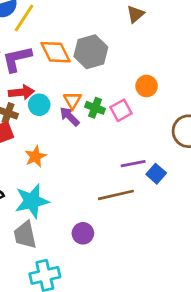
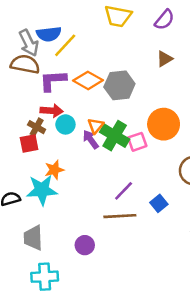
orange diamond: (56, 52) -> (88, 80), turned -44
orange circle: (147, 86) -> (164, 124), size x1.6
green cross: (95, 108) -> (115, 136), size x1.6
purple line: (133, 164) -> (124, 191), moved, turned -45
cyan star: (32, 201) -> (42, 190), moved

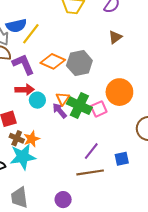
purple L-shape: (53, 81) -> (23, 64), turned 75
brown cross: (37, 127) -> (17, 138), moved
blue square: (159, 203) -> (122, 159), turned 32

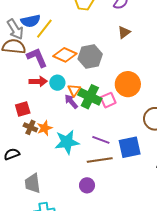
cyan circle: (37, 100) -> (57, 83), moved
purple line: (91, 151) -> (101, 140), turned 72
cyan star: (23, 157) -> (67, 142), moved
blue square: (122, 159) -> (130, 147), size x1.6
purple circle: (63, 200) -> (87, 185), moved

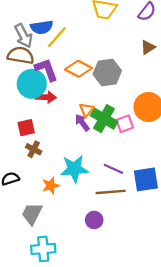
cyan circle: (57, 83) -> (32, 84), moved, size x1.6
orange star: (45, 128) -> (51, 186), moved
gray trapezoid: (33, 183) -> (32, 214), turned 30

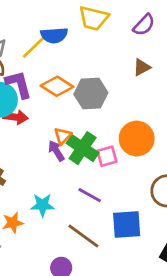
blue semicircle: (42, 27) -> (54, 35), moved
cyan star: (74, 169) -> (42, 205), size x0.7
purple line: (113, 169) -> (90, 195), moved
brown line: (111, 192) -> (83, 236), turned 36

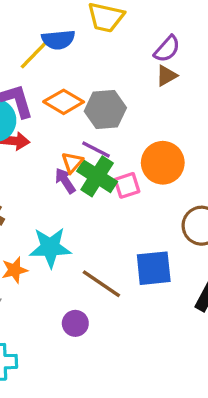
purple semicircle: (144, 25) -> (167, 49), moved
purple line: (90, 195) -> (96, 150), moved
cyan star: (42, 205) -> (50, 247), size x1.4

